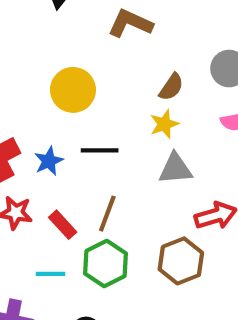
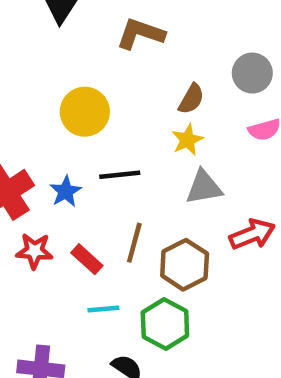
brown hexagon: (181, 261) -> (185, 265), moved
green hexagon: (106, 263) -> (165, 324), moved
cyan line: (50, 274) -> (103, 309), moved

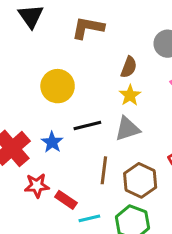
gray triangle: (204, 187) -> (127, 129), moved
red rectangle: (87, 259) -> (66, 200), moved

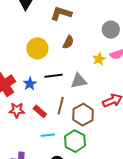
brown semicircle: (129, 67) -> (68, 42), moved
yellow star: (130, 95) -> (99, 59), moved
red rectangle: (66, 200) -> (40, 111), moved

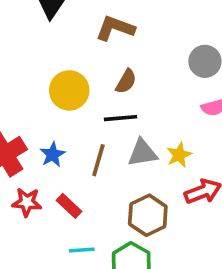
yellow star: (99, 59) -> (179, 155), moved
black line: (54, 76) -> (121, 118), moved
brown line: (61, 106) -> (98, 160), moved

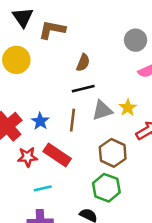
brown L-shape: (115, 28) -> (52, 30), moved
yellow circle: (69, 90) -> (16, 60), moved
red rectangle: (69, 206) -> (57, 155), size x1.5
cyan line: (82, 250) -> (43, 188), moved

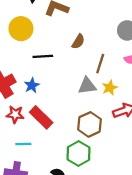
black line: (83, 89) -> (43, 56), moved
brown line: (72, 120) -> (100, 64), moved

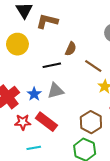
black line: (43, 56) -> (52, 65), moved
brown line: (100, 64) -> (93, 66), turned -66
gray triangle: (87, 86) -> (56, 91), moved

